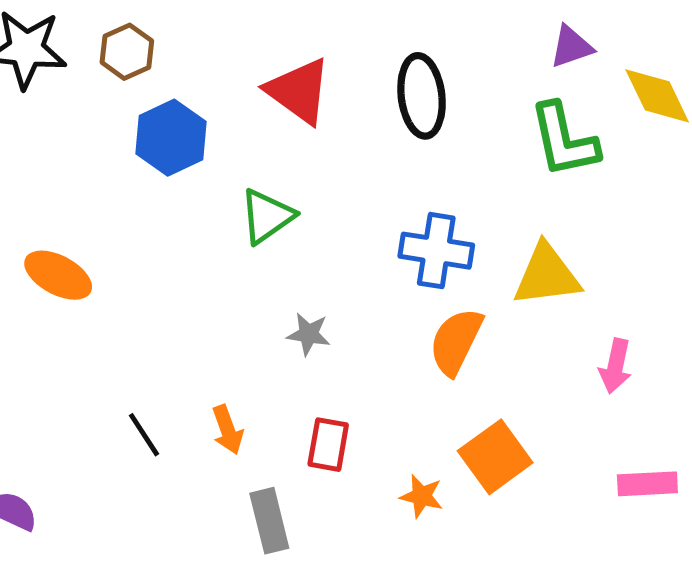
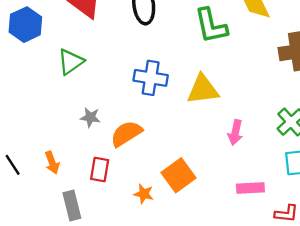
orange semicircle: (456, 341) -> (126, 134), moved, turned 32

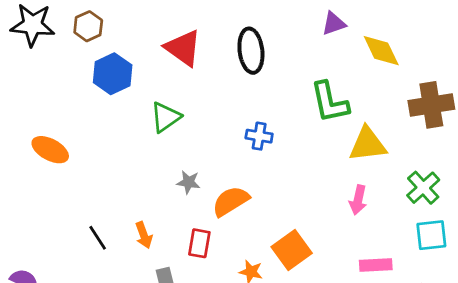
green L-shape: (211, 26) -> (330, 102), moved
blue cross: (151, 78) -> (259, 136), size x0.7
yellow triangle: (203, 90) -> (368, 144), moved

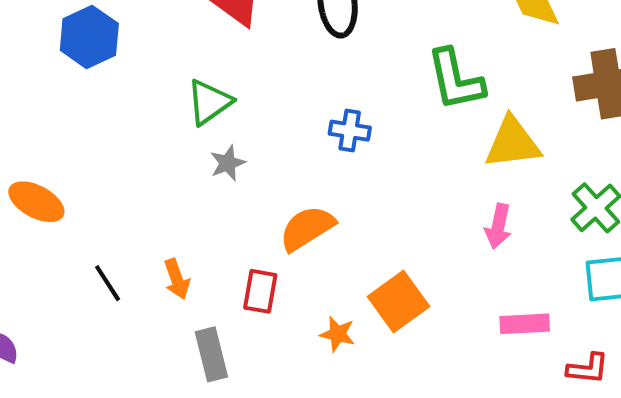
blue hexagon: (113, 74) -> (89, 37), moved
orange ellipse: (50, 150) -> (36, 202), moved
gray star: (189, 182) -> (228, 163), moved, turned -30

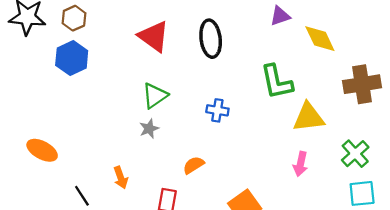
green triangle: (209, 102) -> (155, 96), moved
orange semicircle: (307, 228) -> (194, 165), size x0.7
orange arrow: (177, 279) -> (121, 178), moved

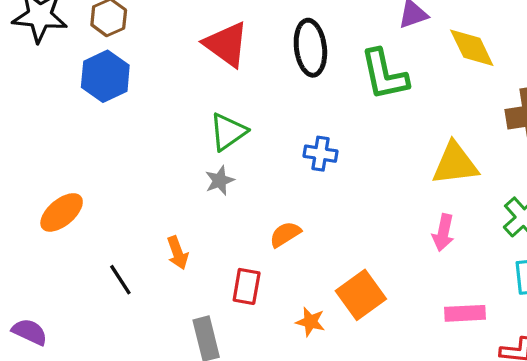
green L-shape: (277, 82) -> (384, 75), moved
orange ellipse: (42, 150) -> (62, 212), turned -68

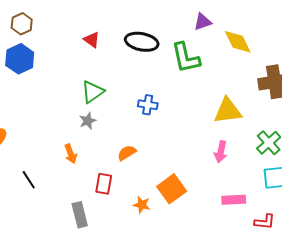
red triangle: (226, 44) -> (92, 40), size x0.6
black ellipse: (310, 48) -> (142, 42), turned -72
orange arrow: (178, 253) -> (71, 154), moved

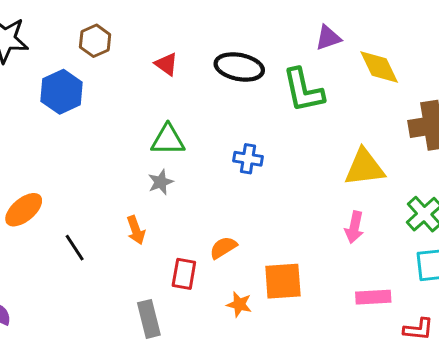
brown hexagon: (22, 24) -> (95, 41), moved
green triangle: (93, 92) -> (168, 140), turned 35
orange semicircle: (127, 153) -> (223, 248), moved
black line: (29, 180) -> (75, 248), moved
orange square: (172, 189) -> (283, 281), turned 32

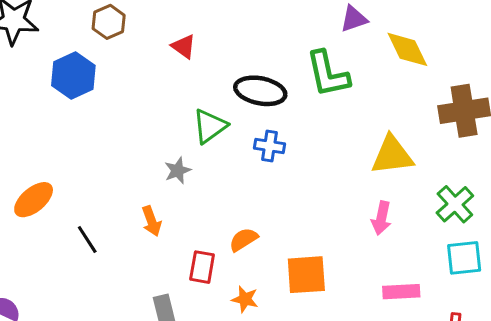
black ellipse: (239, 67) -> (260, 91), moved
green triangle: (168, 140) -> (210, 126), moved, turned -36
orange star: (239, 304) -> (245, 299), moved

